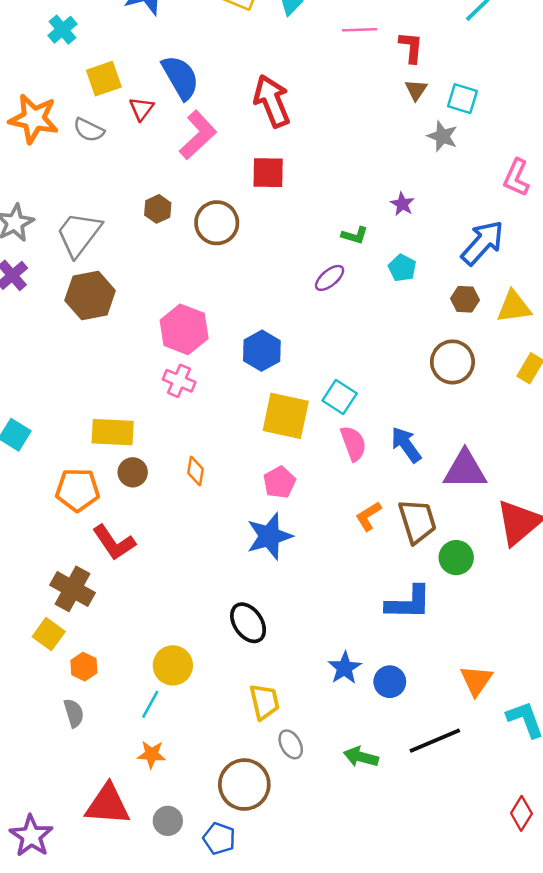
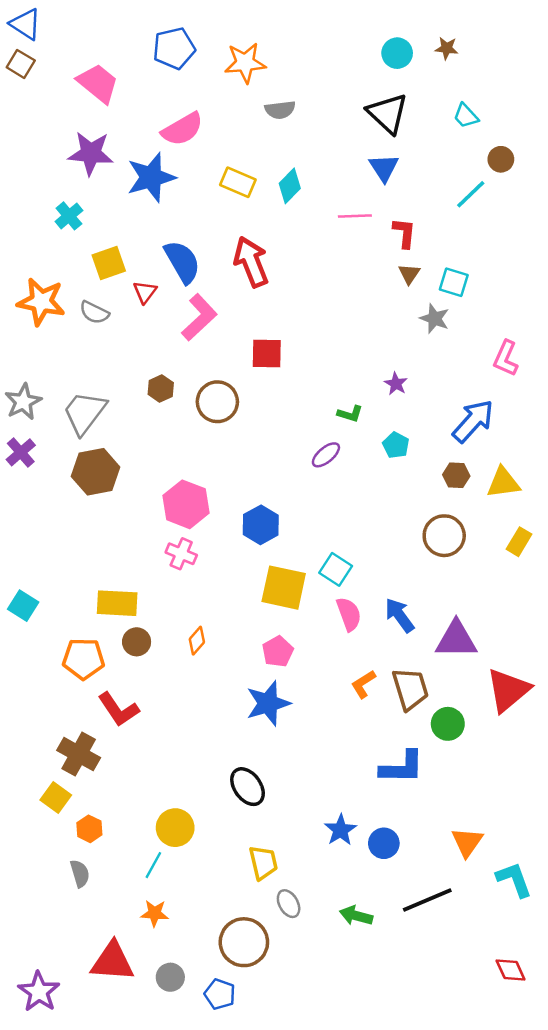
red arrow: (272, 101) -> (251, 262), moved
orange diamond: (195, 471) -> (197, 641), turned 32
red diamond: (521, 813) -> (511, 970), turned -56

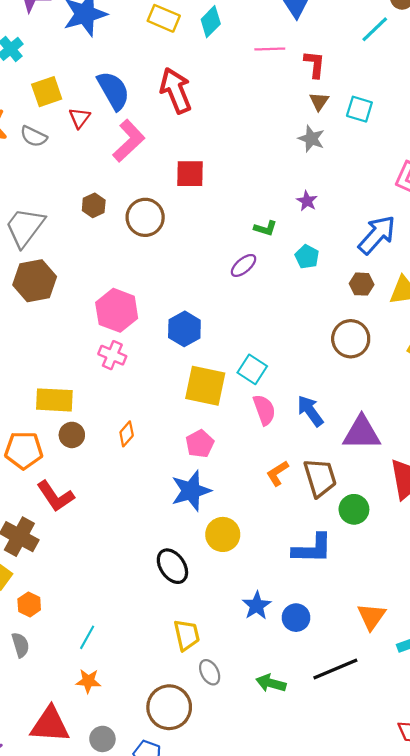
gray star: (435, 319) -> (311, 139), moved
yellow circle: (175, 828) -> (223, 534), moved

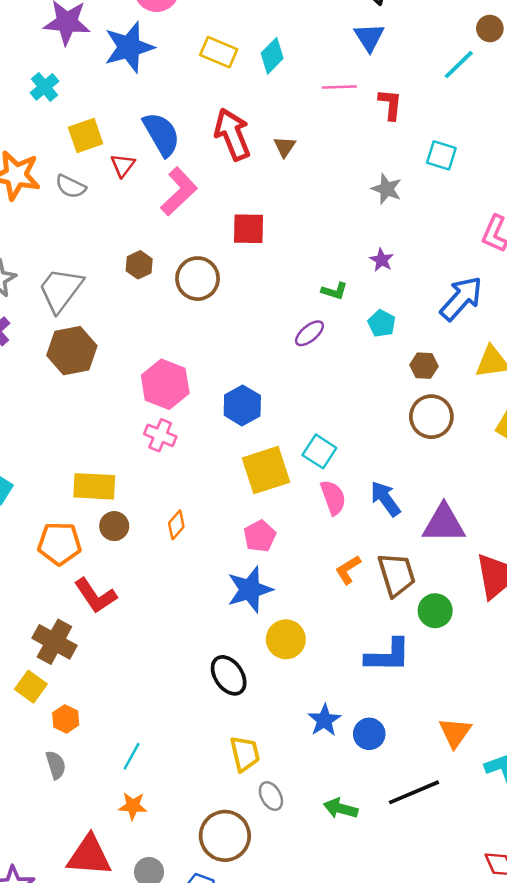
brown triangle: (319, 101) -> (285, 147), moved
brown hexagon: (362, 284) -> (424, 366), moved
yellow square: (205, 386) -> (266, 470), turned -30

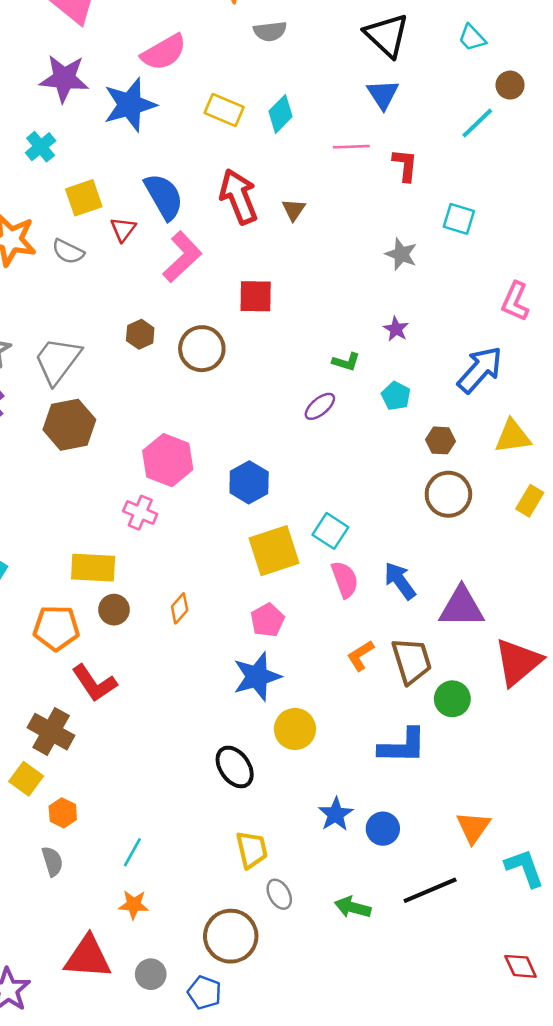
pink cross: (160, 435) -> (140, 513), moved

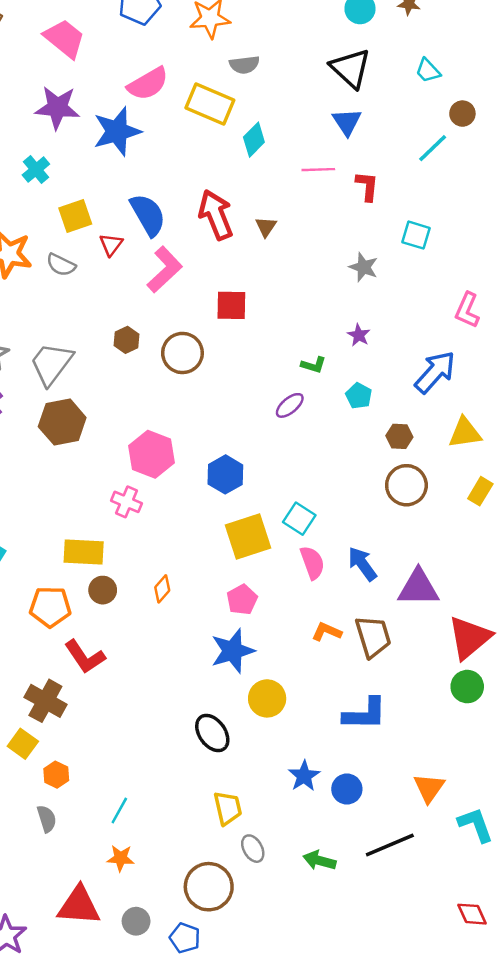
yellow rectangle: (224, 110) -> (210, 104), moved, size x1.4
orange L-shape: (361, 656) -> (327, 632), turned 56
green circle: (452, 699) -> (467, 687), moved

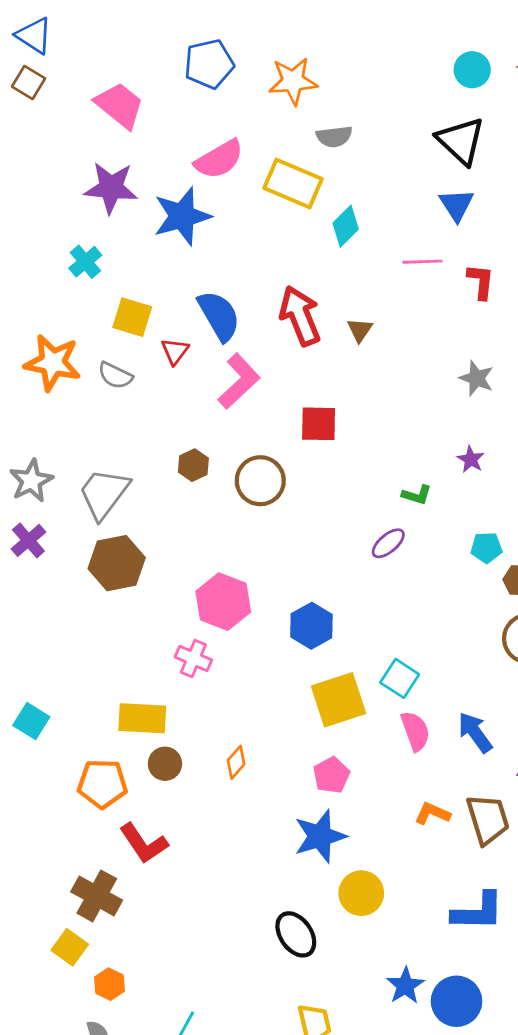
yellow square: (75, 216) -> (132, 317), turned 36
cyan pentagon: (359, 396) -> (486, 548), moved, turned -30
blue circle: (347, 789) -> (457, 1001), size x1.4

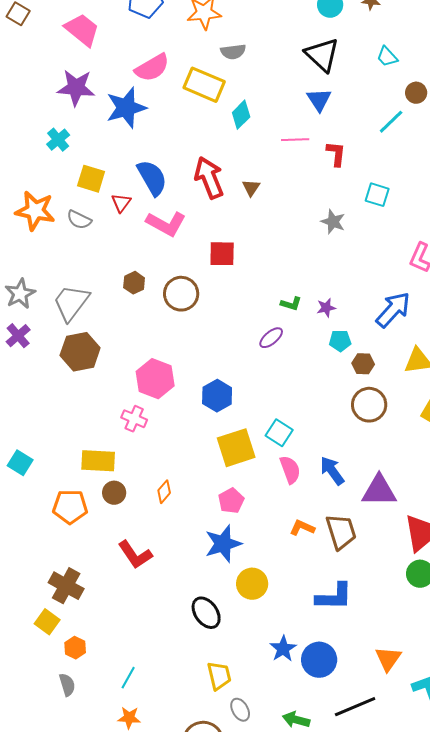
pink L-shape: (239, 381) -> (166, 224), turned 72
purple star: (471, 459) -> (326, 308), moved, turned 30
red L-shape: (144, 843) -> (135, 555), moved

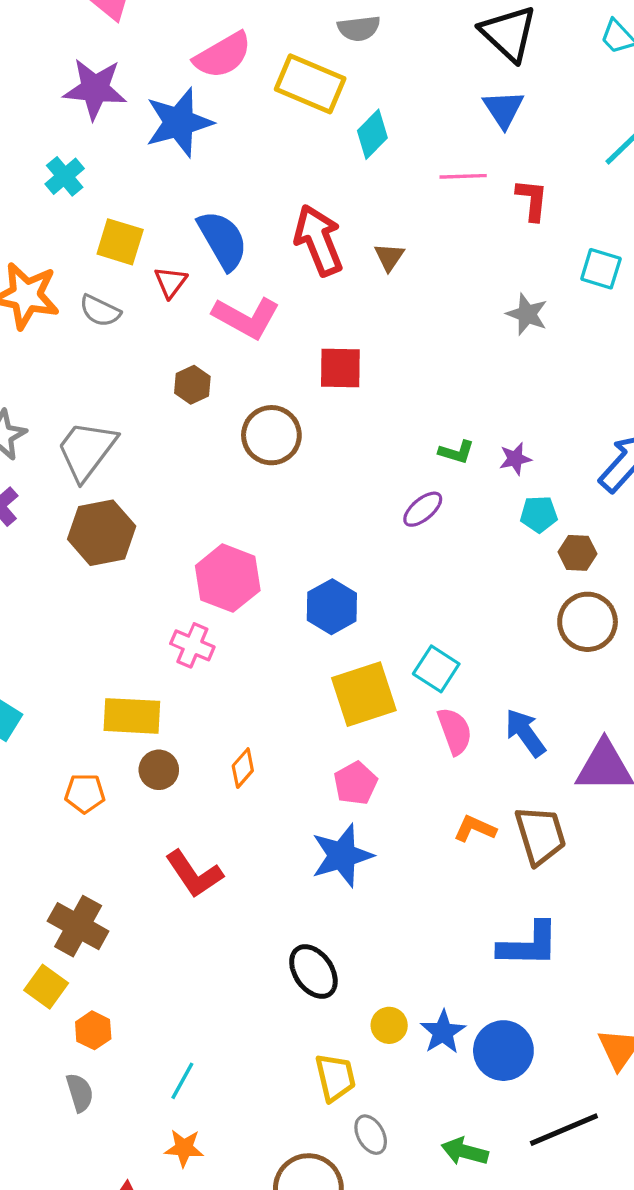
brown hexagon: (134, 283) -> (192, 385), moved
orange pentagon: (70, 507) -> (85, 793), size x0.7
yellow circle: (252, 584) -> (389, 1025), moved, size x0.7

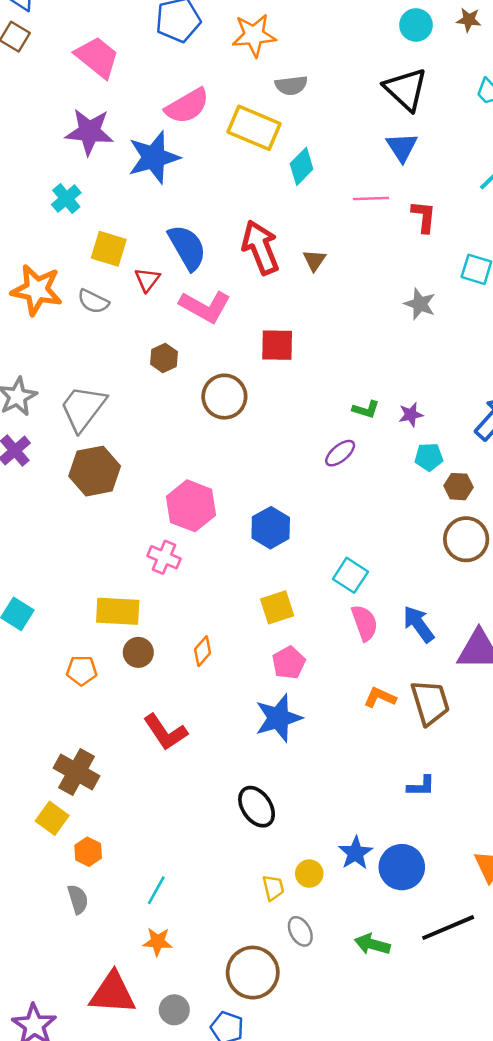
yellow square: (364, 694) -> (277, 607), moved, size x0.7
blue L-shape: (529, 945) -> (421, 786), size x0.6
yellow circle: (389, 1025) -> (309, 874), moved
yellow trapezoid: (335, 1077) -> (273, 888), size x0.7

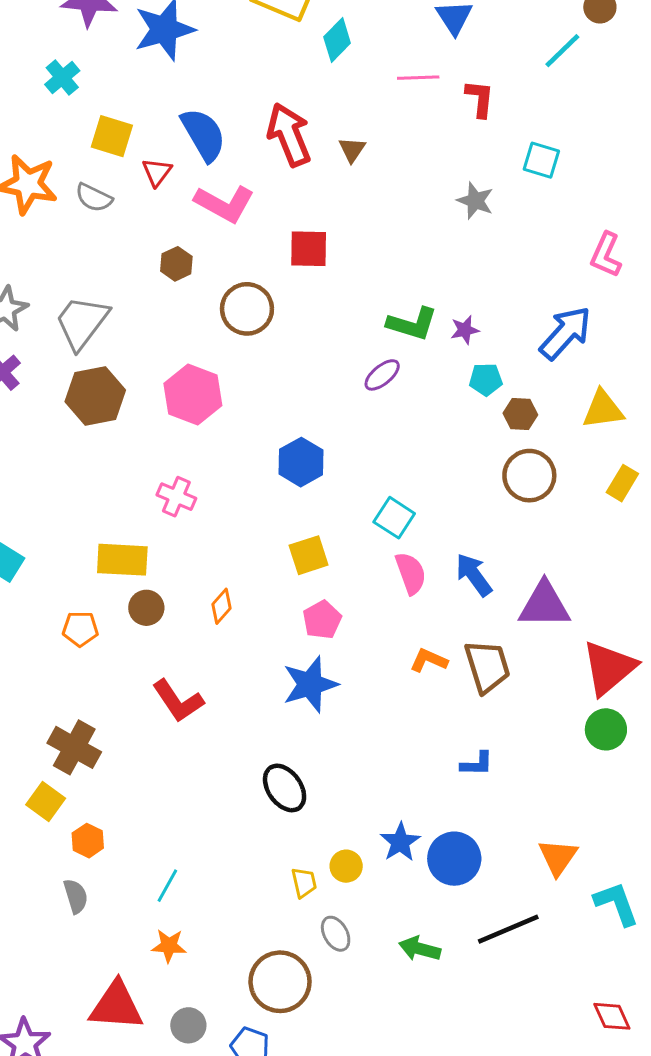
green L-shape: (366, 409) -> (412, 324), size x1.6
pink hexagon: (191, 506) -> (193, 394), moved

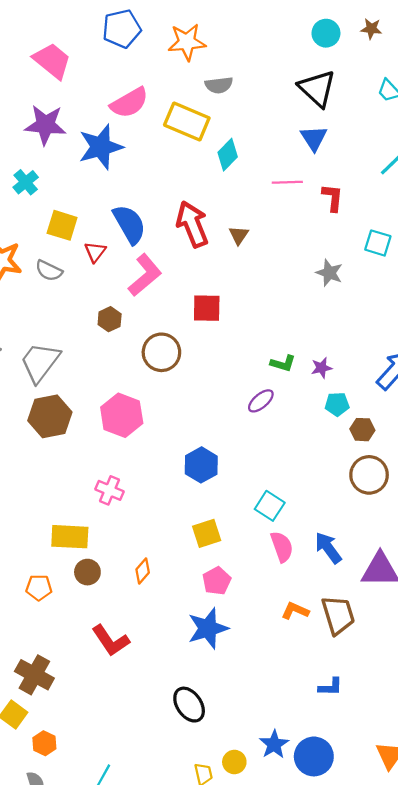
pink L-shape: (224, 204) -> (145, 275), turned -69
green L-shape: (412, 324) -> (283, 363), size x0.7

